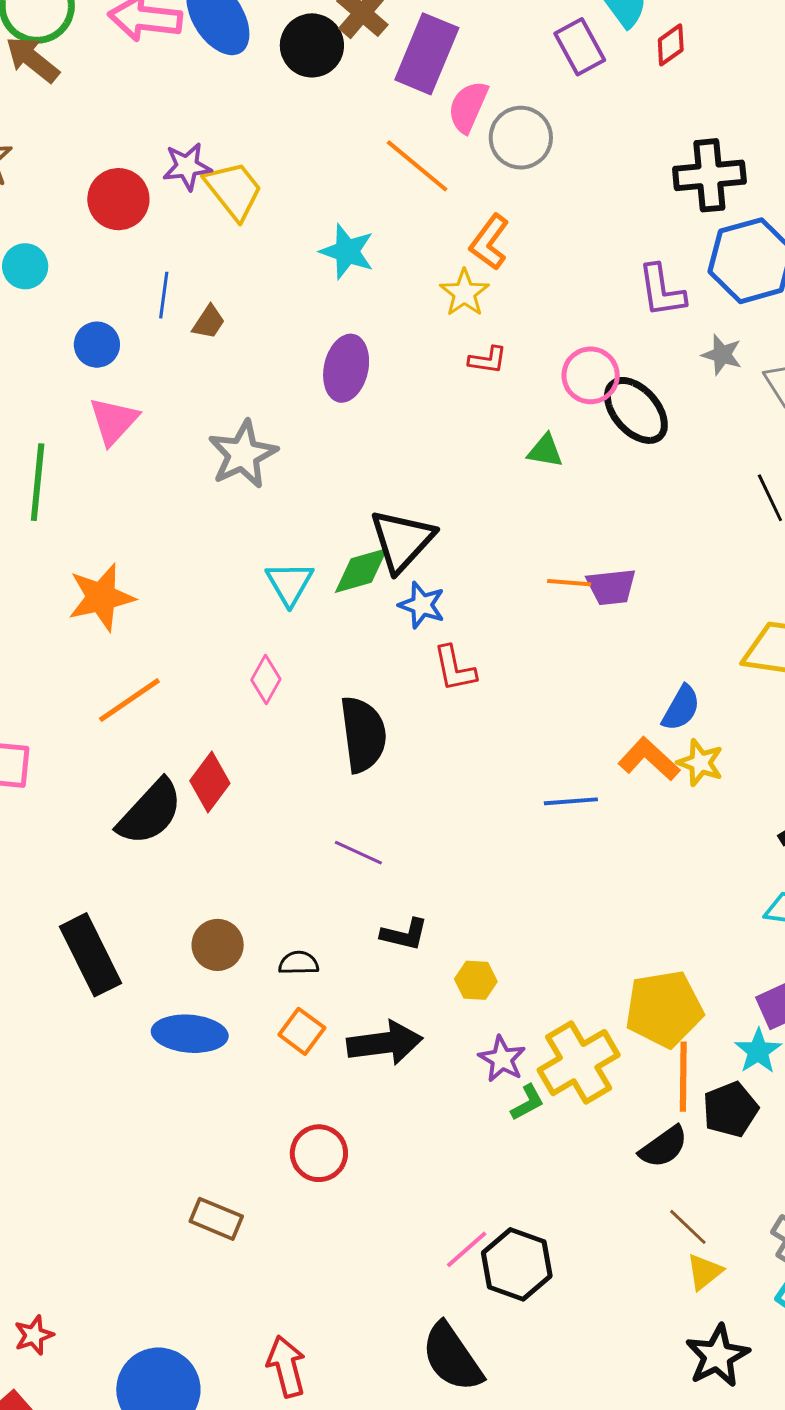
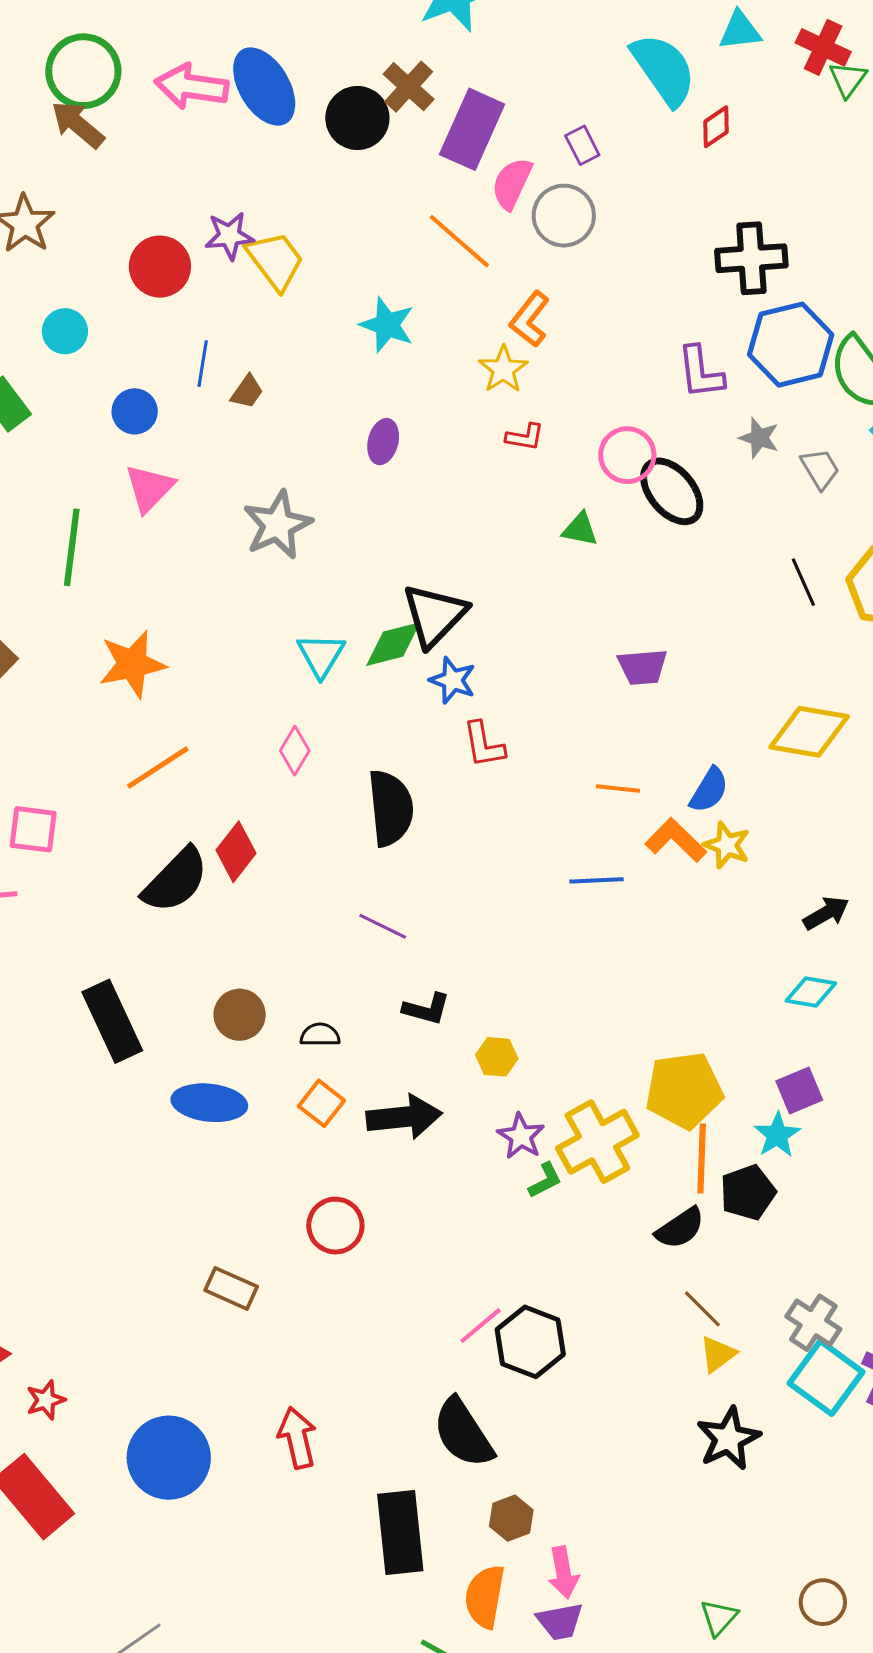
purple rectangle: (580, 47) -> (582, 145), moved, size x0.7
purple ellipse: (346, 368) -> (383, 442), size x0.7
orange line: (569, 583) -> (618, 789), moved

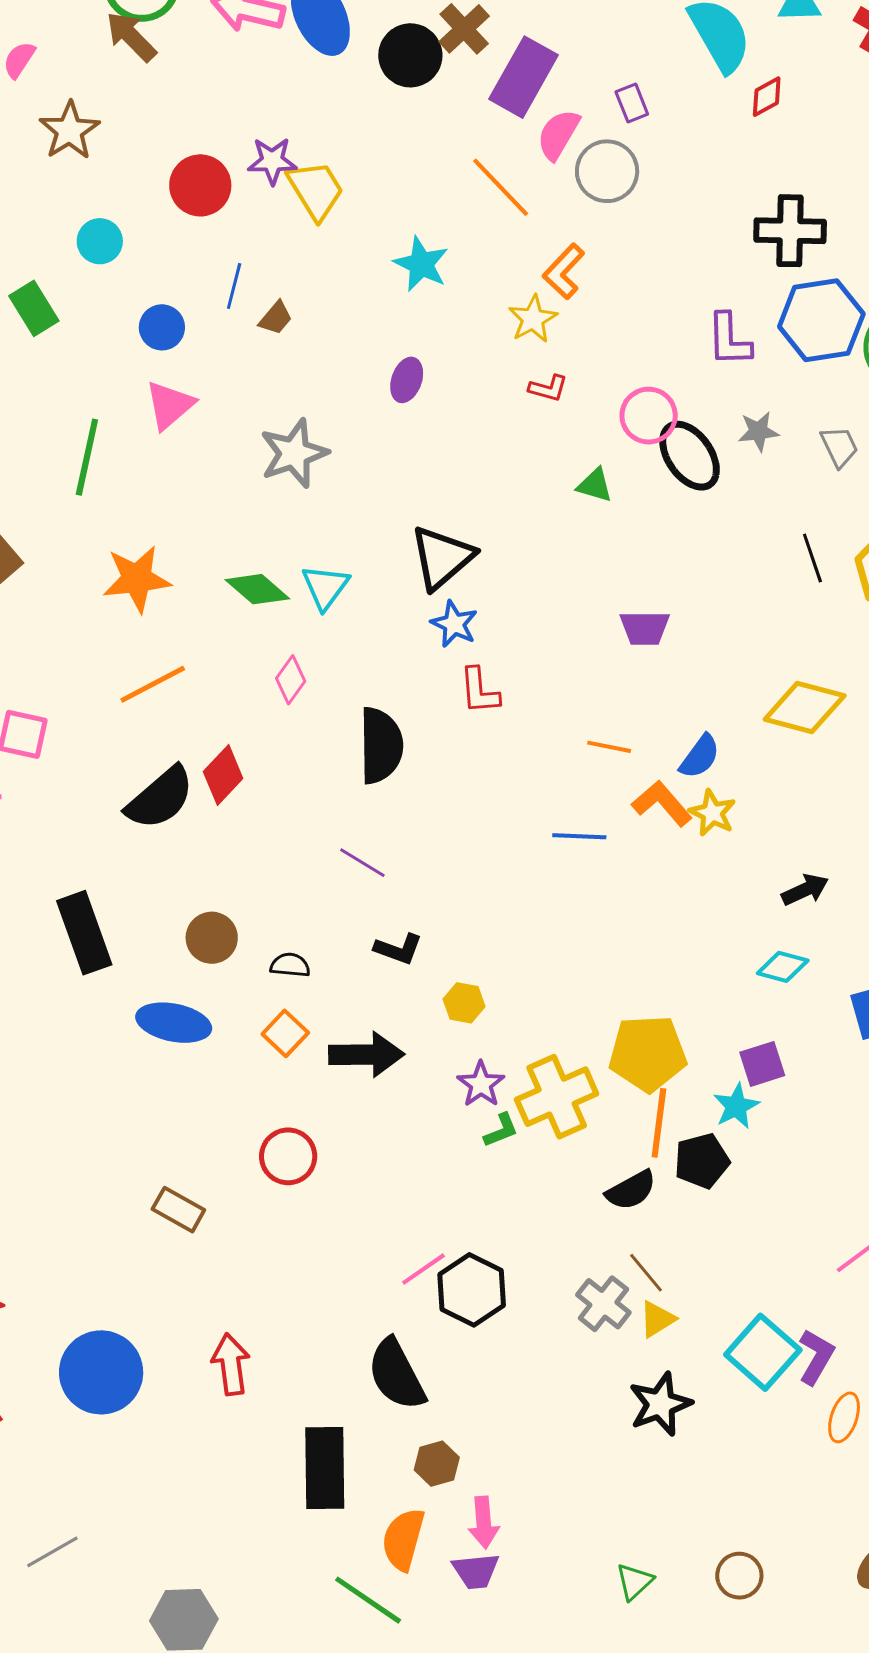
gray star: (759, 438) -> (758, 431), moved, turned -30
green diamond: (393, 644) -> (257, 589), moved, turned 50
gray cross: (813, 1323) -> (603, 1304), moved

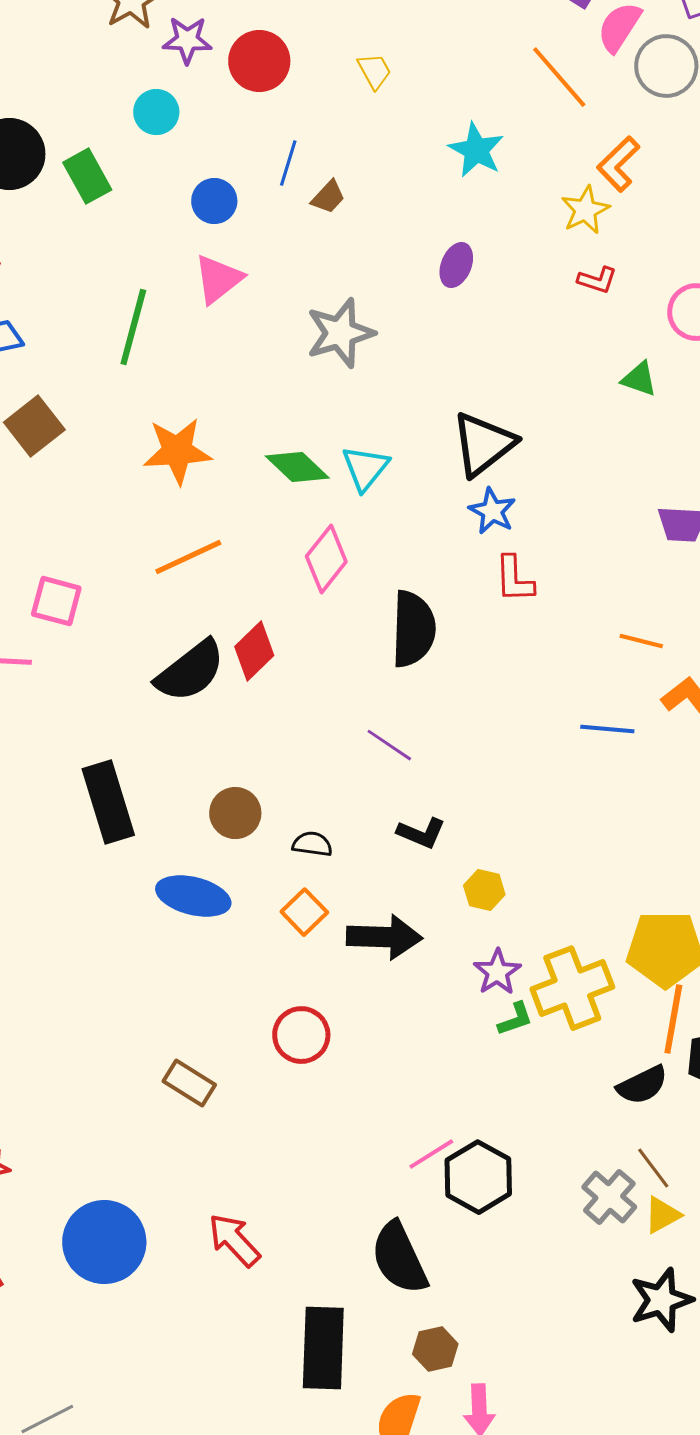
purple star: (272, 161) -> (187, 40), moved
yellow trapezoid: (316, 190) -> (374, 71), size x0.6
pink diamond: (291, 680) -> (326, 559), size x1.4
red arrow: (231, 1364) -> (234, 1240), turned -38

